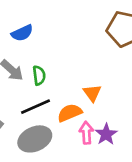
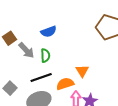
blue semicircle: (22, 33) -> (49, 32), moved

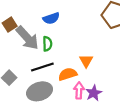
gray arrow: (26, 50) -> (27, 38), size x1.4

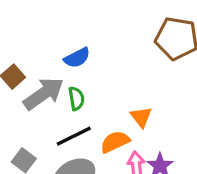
gray arrow: (27, 38) -> (44, 94), turned -75

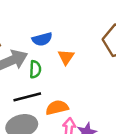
orange triangle: (141, 117) -> (66, 57), moved

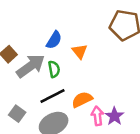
blue semicircle: (42, 39) -> (54, 40), turned -30

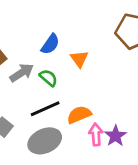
gray arrow: (31, 66) -> (22, 73), size x0.7
green semicircle: (54, 69) -> (48, 78), turned -42

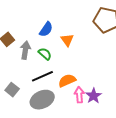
gray arrow: (22, 73) -> (25, 50), turned -48

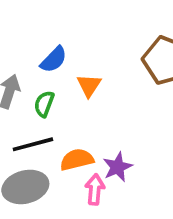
green semicircle: (45, 54) -> (44, 104), turned -120
purple star: (94, 96) -> (117, 167), moved

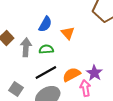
green semicircle: (44, 104) -> (46, 49), turned 80

